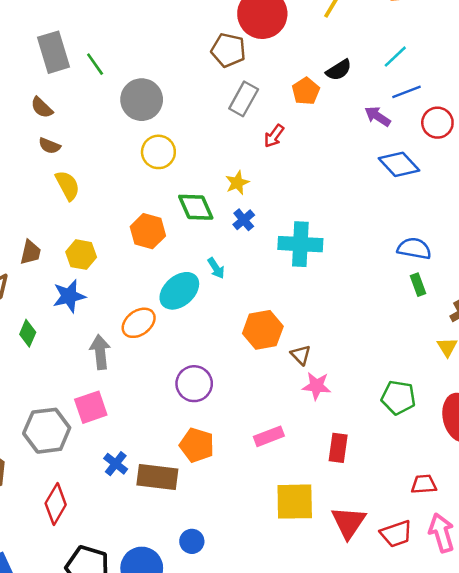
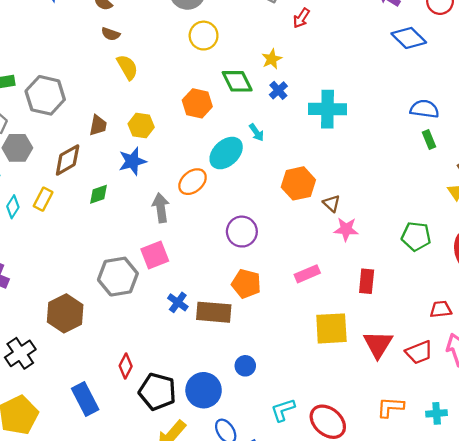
green diamond: (28, 333) -> (98, 194), turned 50
red diamond: (56, 504) -> (126, 366), moved, size x0.7

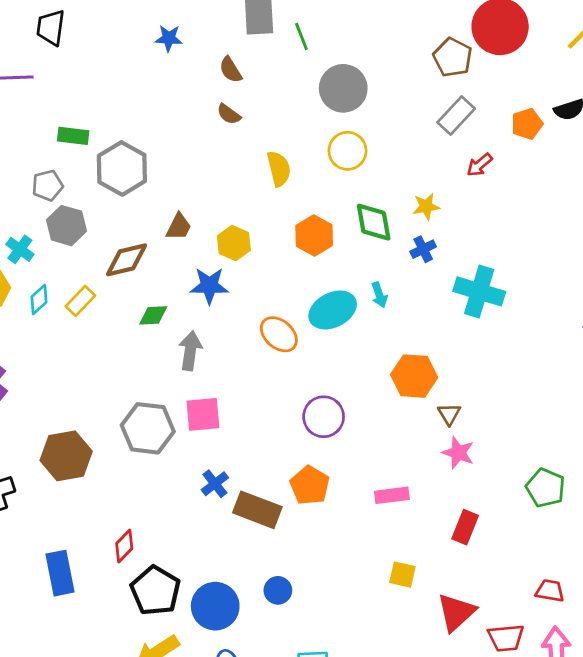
yellow semicircle: (127, 67) -> (279, 169), moved
orange ellipse: (193, 182) -> (279, 334), turned 64
gray arrow: (161, 208) -> (190, 351), moved
yellow square: (331, 328) -> (402, 575), size x0.6

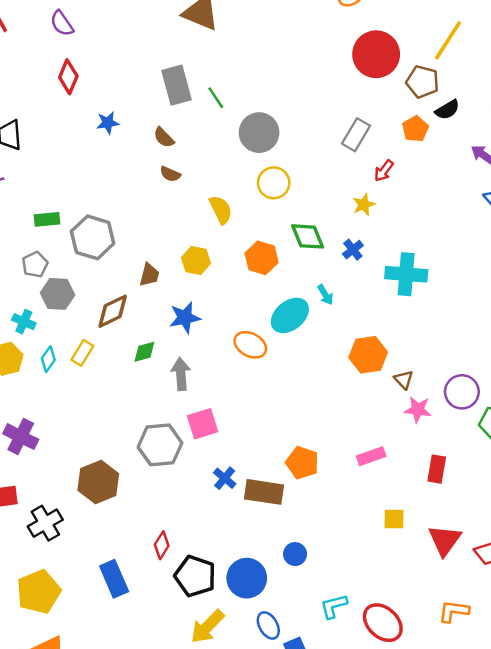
brown pentagon: (453, 57) -> (422, 82), moved
yellow star: (426, 206) -> (364, 205), moved
yellow hexagon: (234, 243) -> (196, 261), moved
purple circle: (324, 417) -> (462, 392), moved

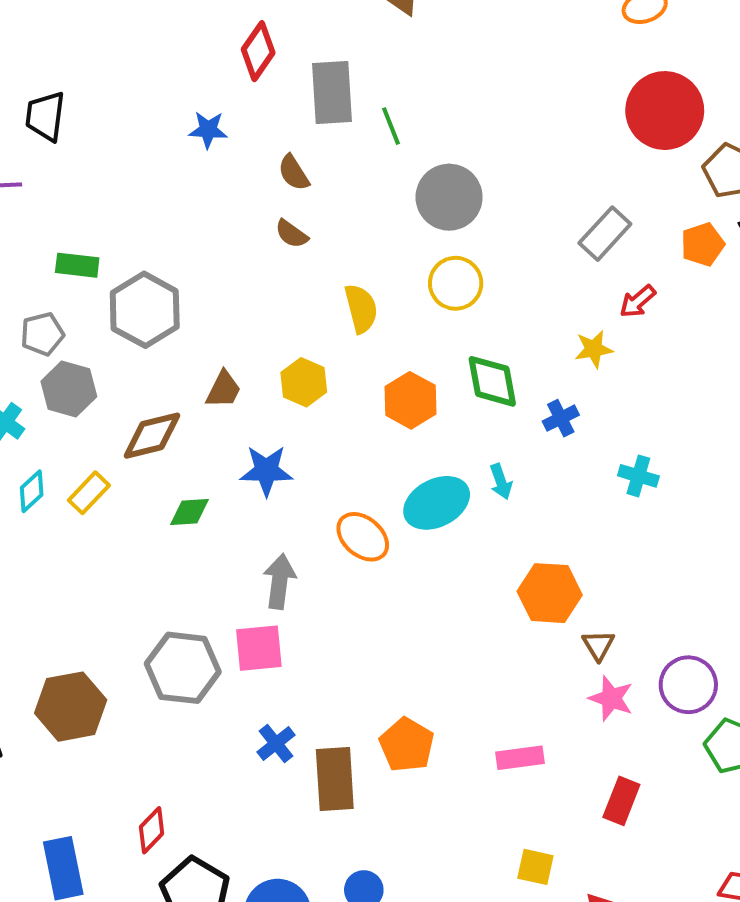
red diamond: (68, 77) -> (258, 51), moved
cyan cross: (406, 274) -> (638, 476), size x0.6
gray arrow: (181, 374) -> (280, 581), moved
brown rectangle: (264, 492) -> (335, 779), turned 66

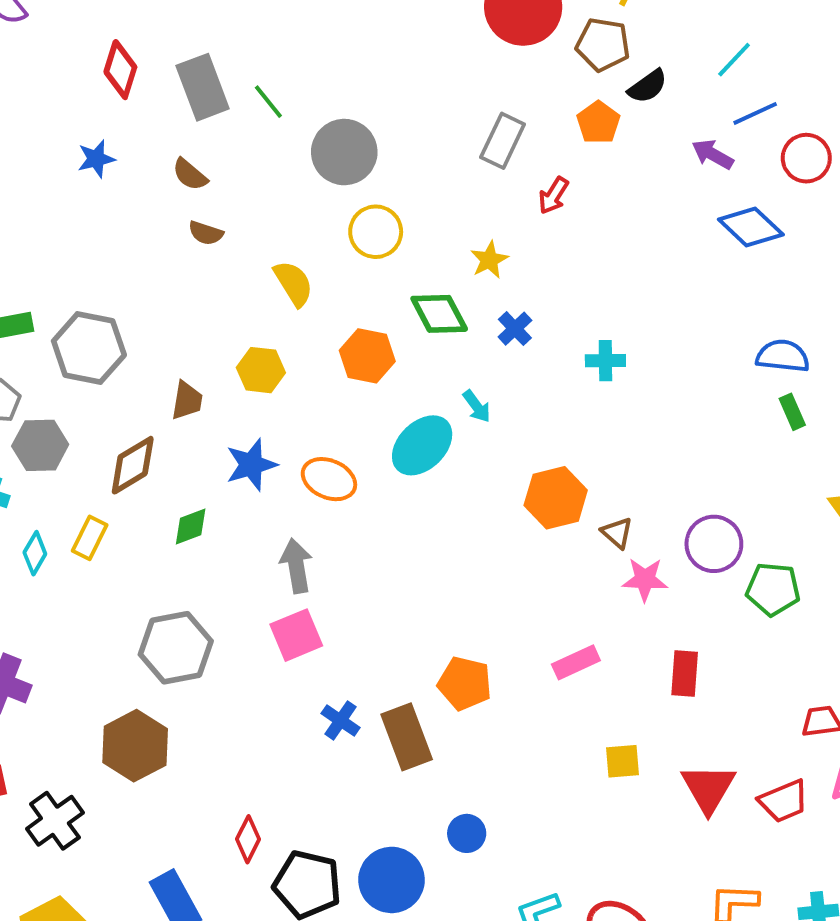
yellow star: (594, 349) -> (489, 260), moved
orange ellipse: (363, 537) -> (329, 479), moved
gray hexagon: (183, 668) -> (176, 648), moved

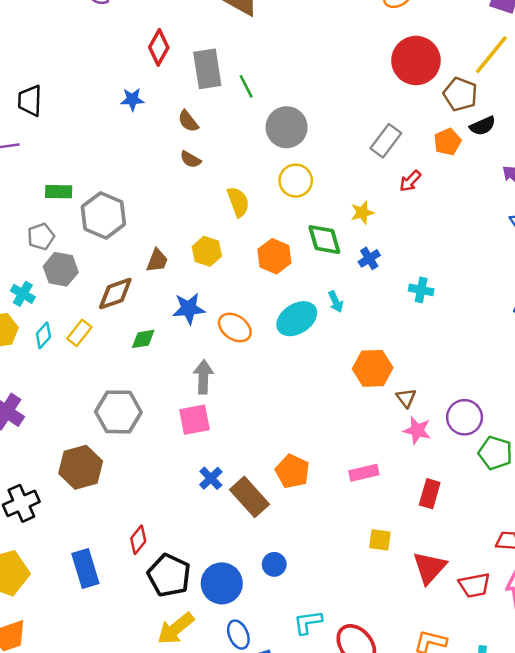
brown rectangle: (407, 737) -> (250, 497), turned -33

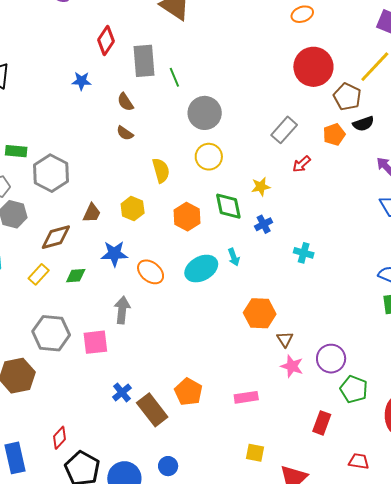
yellow rectangle: (79, 333) -> (39, 274), moved
pink square: (194, 420) -> (95, 342), moved
red rectangle: (430, 494) -> (322, 423), moved

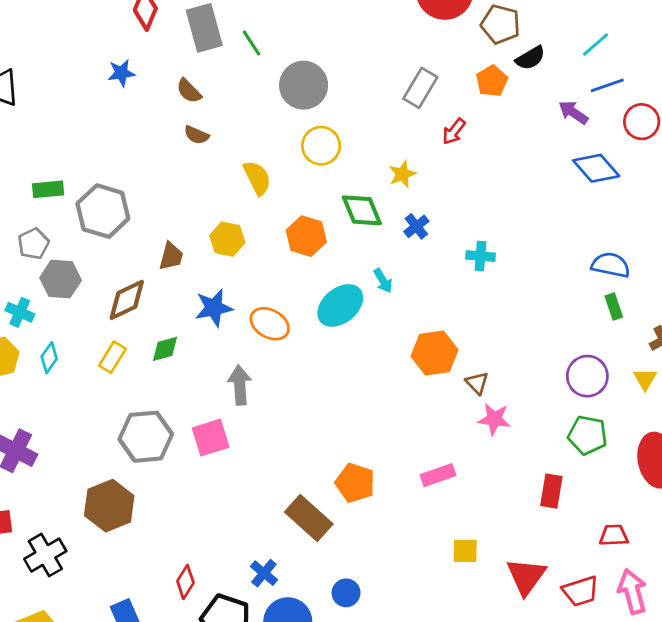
purple circle: (331, 359) -> (587, 376), moved
blue cross: (122, 392) -> (264, 573), moved

